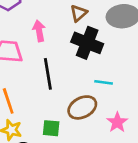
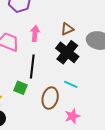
brown ellipse: (82, 107) -> (50, 98), turned -65
green square: (51, 128) -> (20, 88), moved

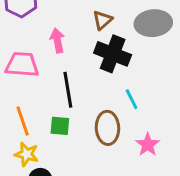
cyan line: (71, 84) -> (132, 99), turned 56

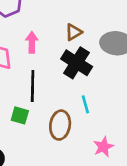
pink star: (148, 145) -> (103, 147), moved

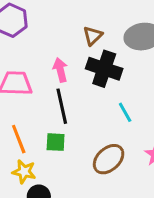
pink arrow: (32, 42) -> (60, 70), moved
brown ellipse: (60, 125) -> (109, 159), moved, turned 52

